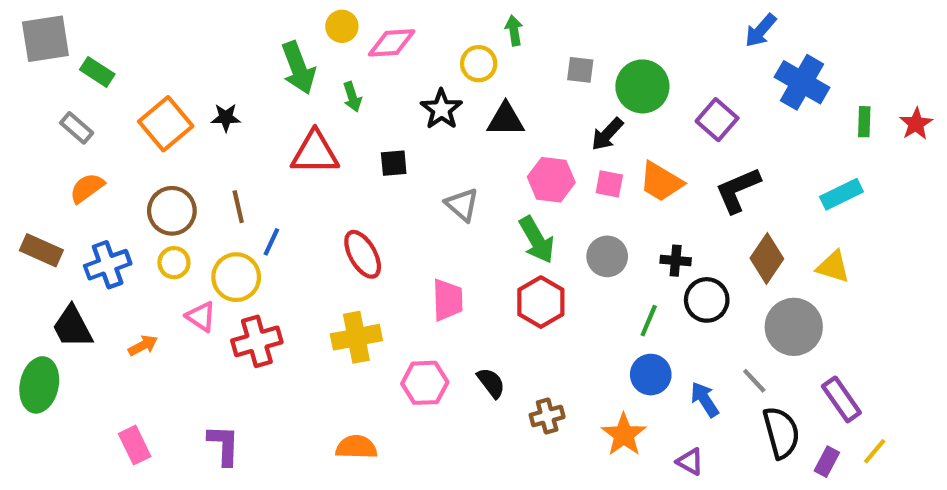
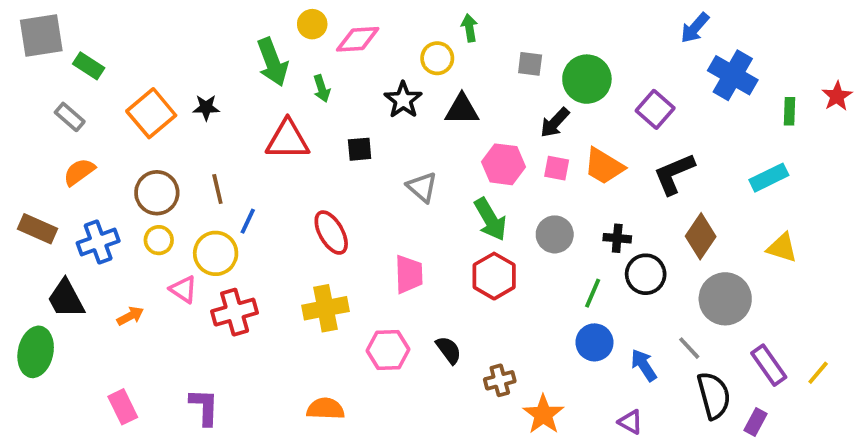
red star: (916, 124) -> (837, 96), moved
yellow triangle: (833, 267) -> (782, 248), moved
orange star: (624, 435) -> (543, 414), moved
yellow line: (875, 451) -> (818, 373), moved

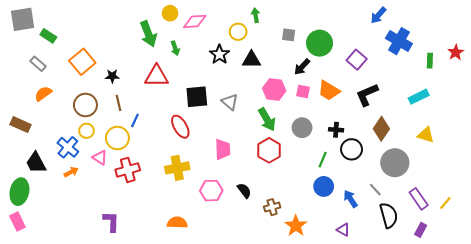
black star: (206, 107) -> (112, 76), moved
black square: (360, 149) -> (197, 97), moved, size x1.6
blue cross: (98, 242) -> (68, 147), moved, turned -30
pink rectangle: (123, 407) -> (17, 222), moved
purple rectangle: (756, 422) -> (421, 230), moved

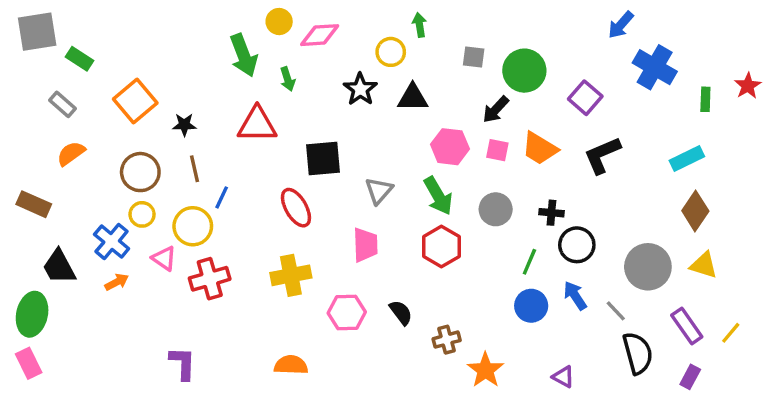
gray triangle: (230, 102) -> (379, 191), moved, turned 30
brown diamond: (381, 129) -> (695, 211), moved
yellow triangle: (426, 135) -> (704, 265), moved
blue arrow: (350, 199) -> (575, 296), moved

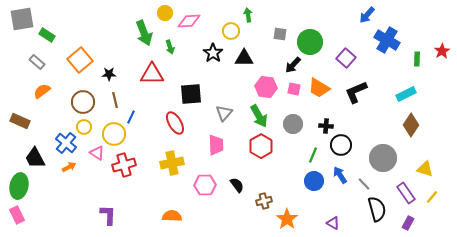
yellow triangle: (704, 265) -> (425, 169), moved

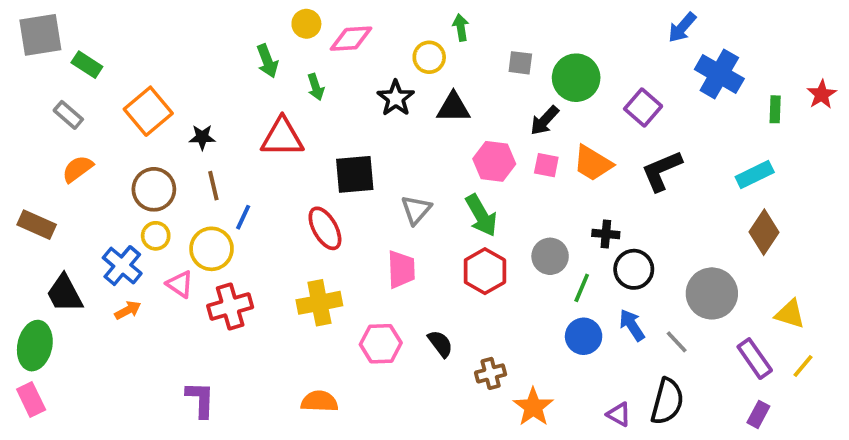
green arrow: (144, 33) -> (267, 61), size x0.7
gray circle: (293, 124) -> (550, 256), moved
black semicircle: (377, 209) -> (667, 401), moved, turned 30

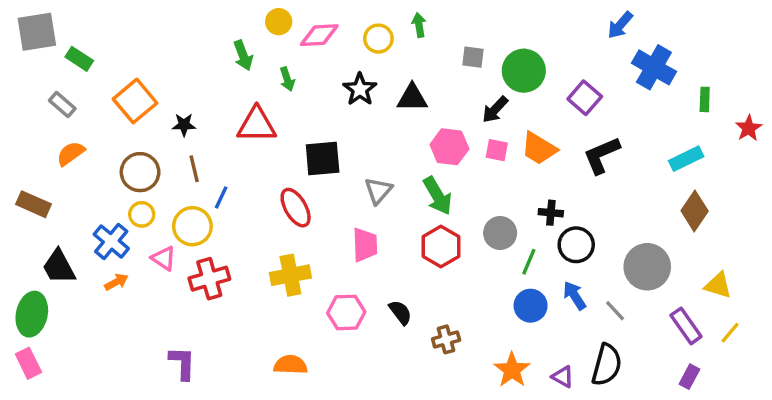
yellow circle: (429, 57) -> (378, 39), moved
red star: (822, 94) -> (749, 128), moved
orange star: (533, 407) -> (512, 370), moved

